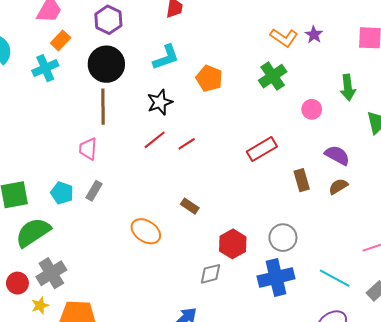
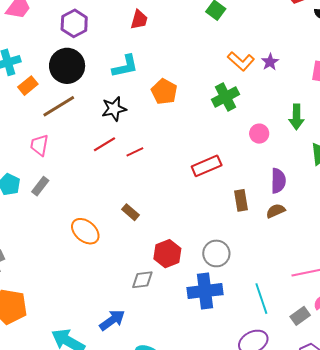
orange rectangle: (61, 40) -> (28, 86), moved
brown line: (103, 107) -> (59, 106), turned 52
purple semicircle: (337, 155) -> (278, 181), turned 55
cyan line: (335, 278) -> (261, 299), turned 36

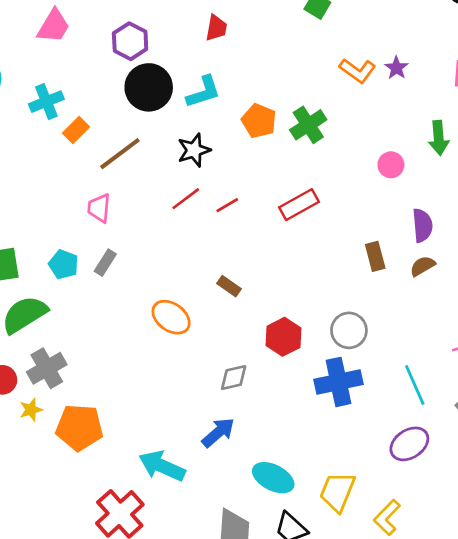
black circle: (67, 66) -> (149, 87), moved
green cross: (226, 97) -> (308, 125), moved
red rectangle: (207, 166) -> (299, 205), moved
gray diamond: (142, 280) -> (234, 378), moved

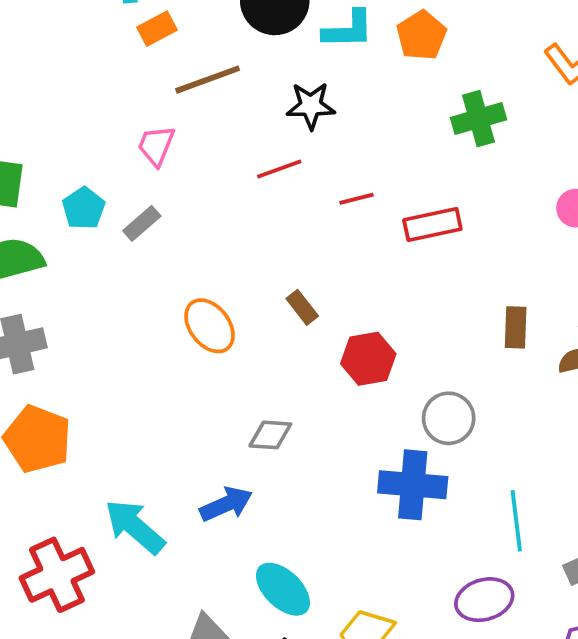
orange pentagon: (259, 121) -> (421, 35), moved
red line: (227, 205) -> (356, 199), moved
red hexagon: (283, 337) -> (368, 359), moved

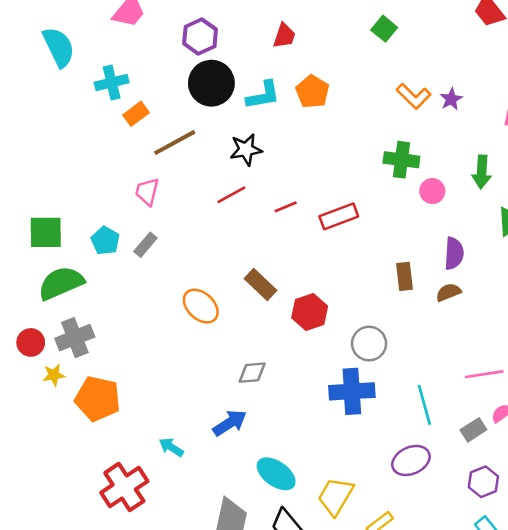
green cross: (478, 119) -> (401, 160), moved, turned 32
brown rectangle: (302, 307) -> (261, 284), size x1.4
cyan arrow: (135, 527) -> (171, 447), size x0.6

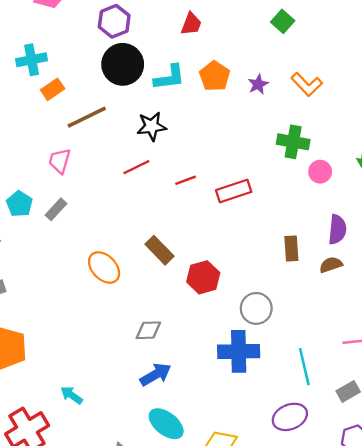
purple star: (451, 99) -> (258, 84), moved
blue arrow: (230, 423) -> (156, 375), moved

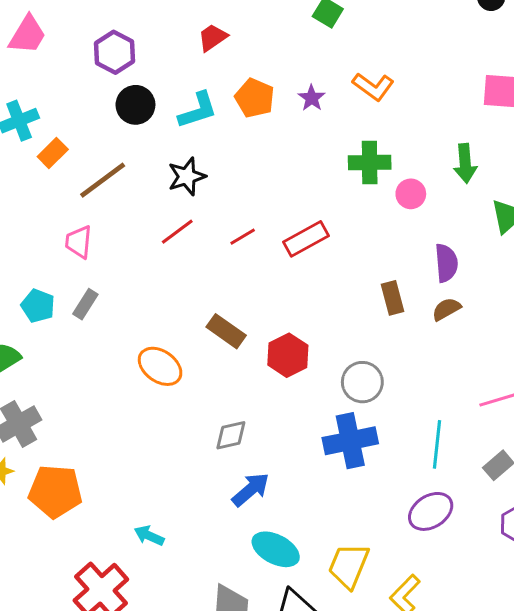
red trapezoid: (191, 24) -> (213, 37), turned -135
black circle: (123, 64) -> (135, 105), size x0.7
cyan line: (304, 367) -> (437, 444), turned 30

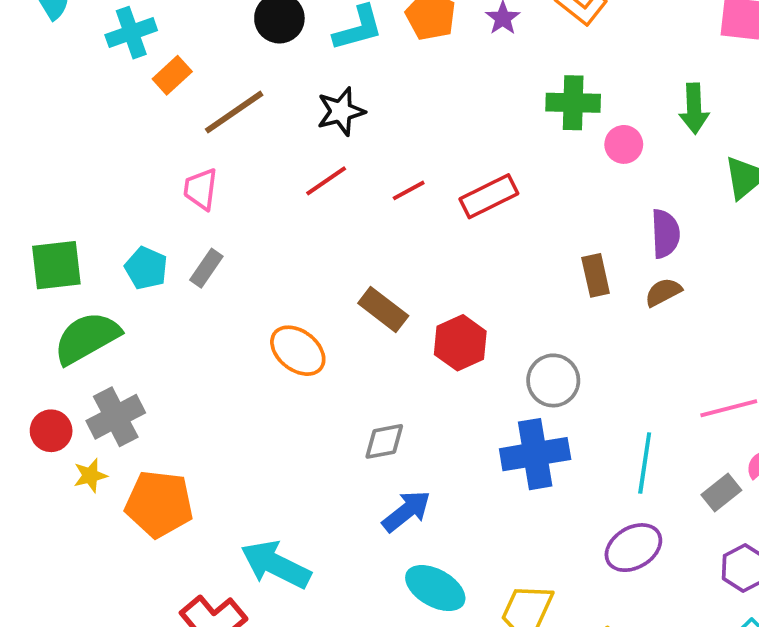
cyan arrow: (149, 536) -> (276, 565), size x1.8

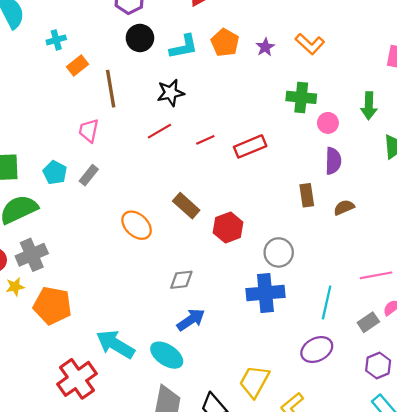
cyan cross: (131, 33) -> (56, 40), size x0.7
brown line: (234, 112) -> (111, 89), turned -69
purple semicircle: (665, 234) -> (333, 161), moved
cyan ellipse: (435, 588) -> (167, 355), moved

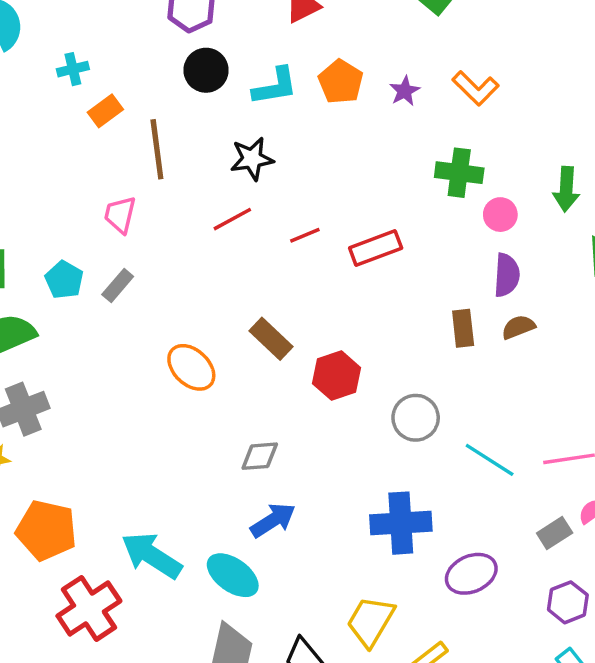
brown semicircle: (344, 207) -> (518, 327), moved
blue cross: (265, 293) -> (401, 523), moved
cyan line: (327, 303) -> (490, 460), moved, turned -72
orange pentagon: (52, 305) -> (46, 530), moved

